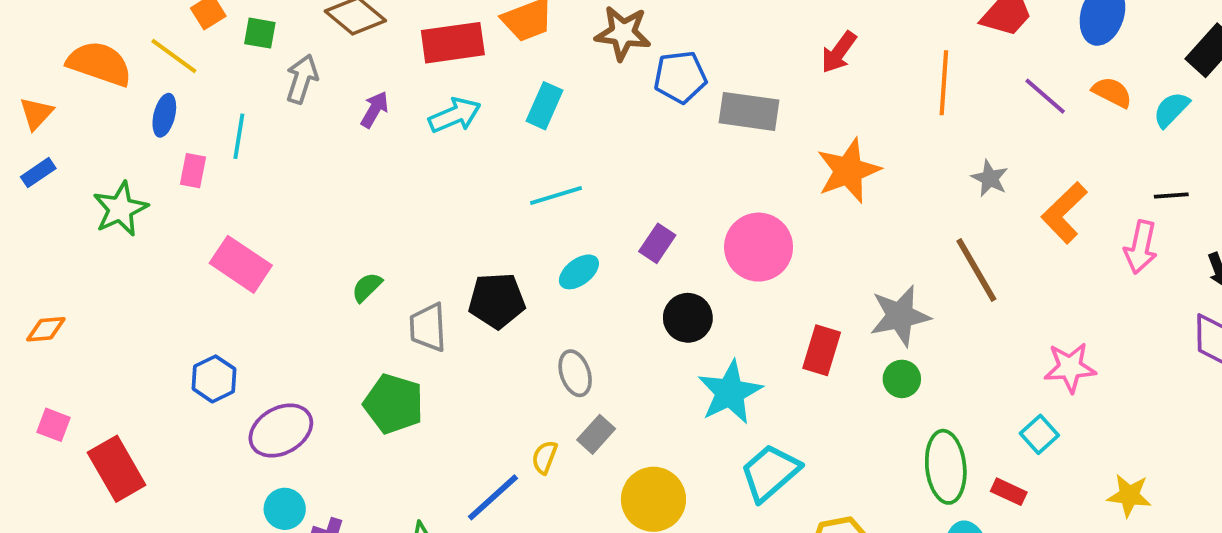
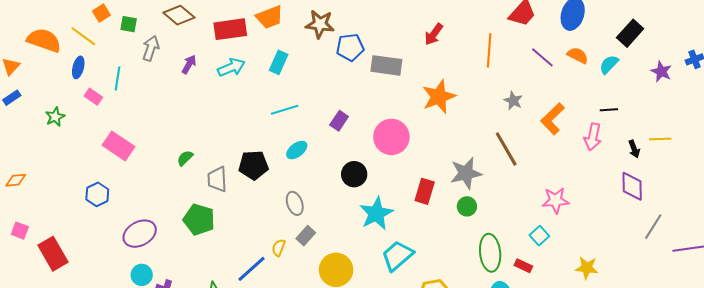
pink rectangle: (193, 171) -> (93, 97), turned -66
green star: (120, 209) -> (55, 117), size x0.7
purple rectangle: (657, 243) -> (339, 121), moved
blue hexagon: (214, 379) -> (97, 194), moved

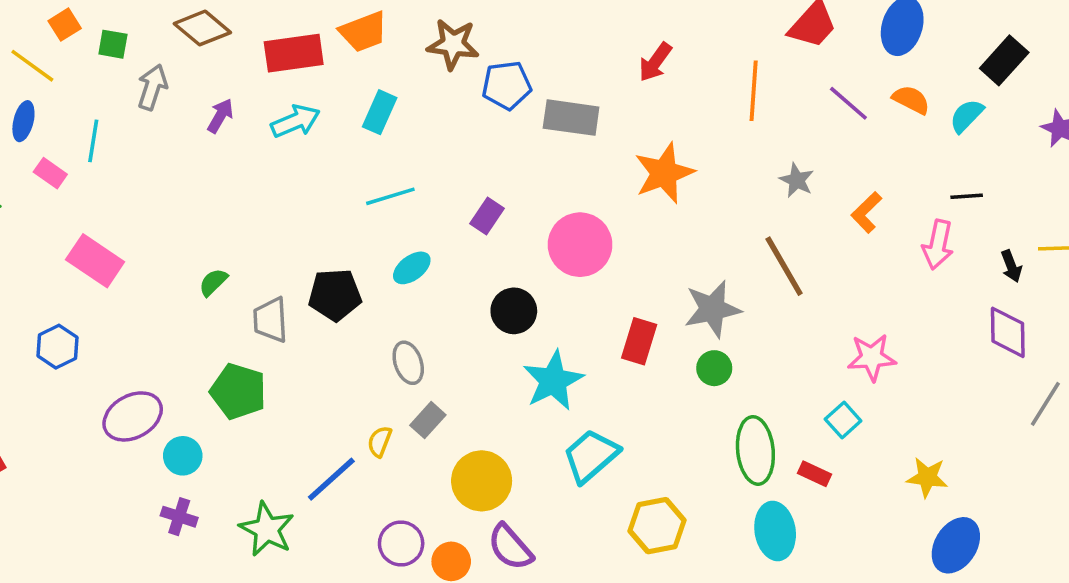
orange L-shape: (553, 119) -> (866, 212), size x0.7
cyan circle: (142, 275) -> (183, 456), moved

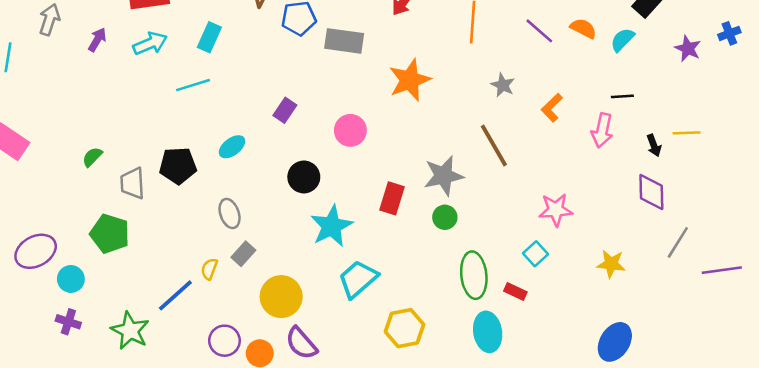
cyan line: (390, 196) -> (193, 85), moved
pink circle: (580, 245) -> (350, 130), size x0.7
yellow star: (927, 477) -> (611, 264), moved

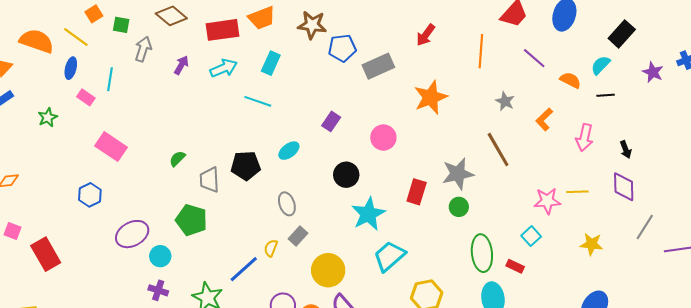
orange semicircle: (583, 28) -> (570, 80), moved
gray rectangle: (344, 41) -> (378, 66), turned -32
cyan line: (193, 85) -> (258, 101), turned 36
black line: (622, 96) -> (606, 95), moved
yellow line: (687, 133) -> (577, 192), moved

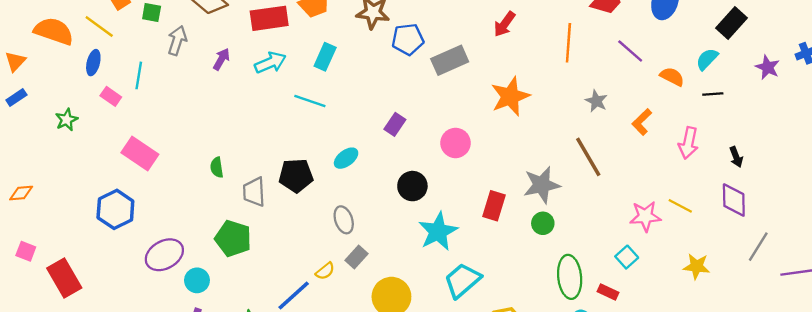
green semicircle: (177, 159) -> (217, 167), turned -54
yellow line: (577, 192) -> (680, 206), turned 30
blue hexagon: (90, 195) -> (115, 209), size x1.4
yellow semicircle: (271, 248) -> (325, 271), turned -150

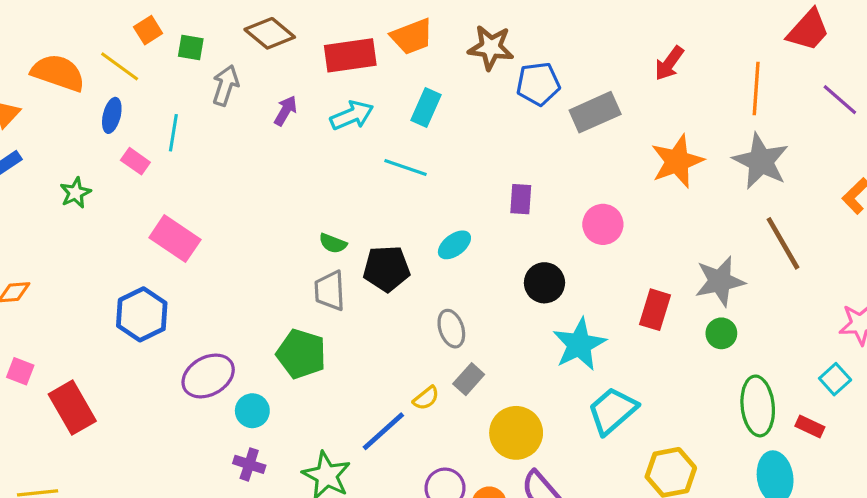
gray star: (596, 101) -> (761, 161), moved, size x1.8
purple rectangle: (395, 124) -> (521, 199), turned -30
green semicircle: (217, 167) -> (333, 243), moved, turned -60

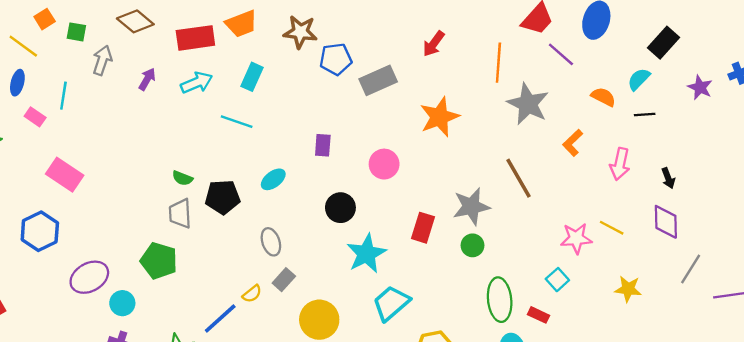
purple line: (840, 100) -> (561, 54), moved
gray star: (761, 161) -> (528, 104), moved

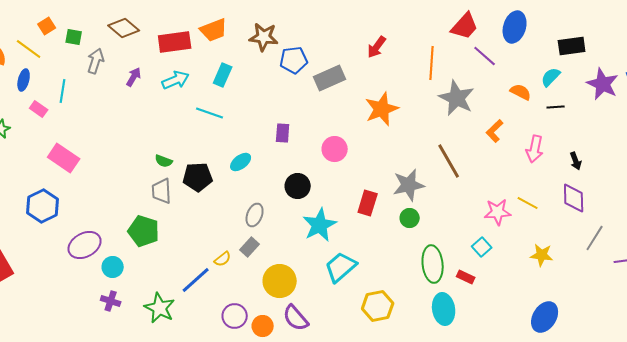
black rectangle: (663, 43) -> (572, 46), turned 40
purple star: (700, 87) -> (603, 84), size x1.5
gray ellipse: (271, 242) -> (255, 215), moved, turned 40

